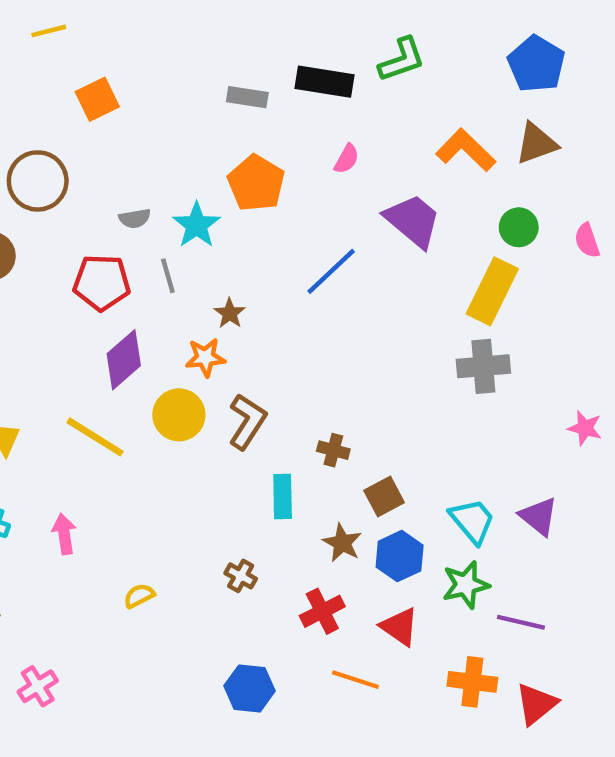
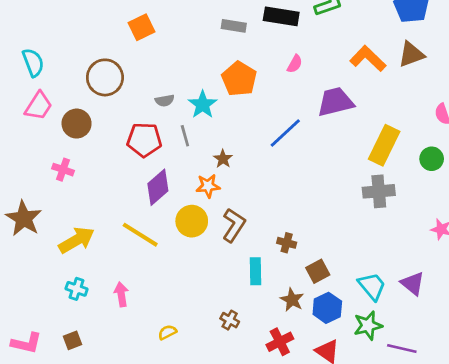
purple trapezoid: (413, 221) -> (335, 102), turned -54
green circle: (519, 227) -> (432, 159), moved

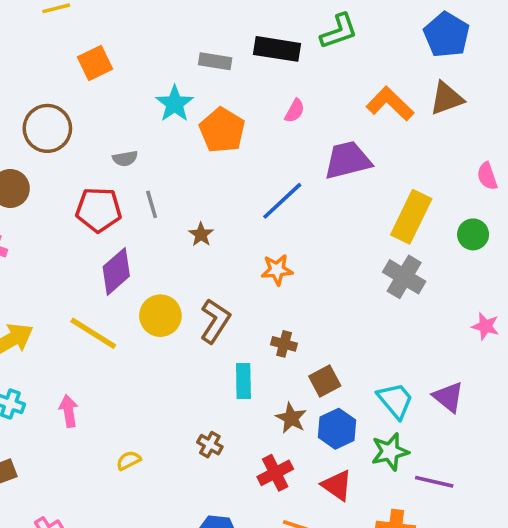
cyan star: (203, 105) -> (175, 104), moved
orange star: (208, 186) -> (277, 270), moved
gray cross: (379, 191) -> (404, 277), turned 36

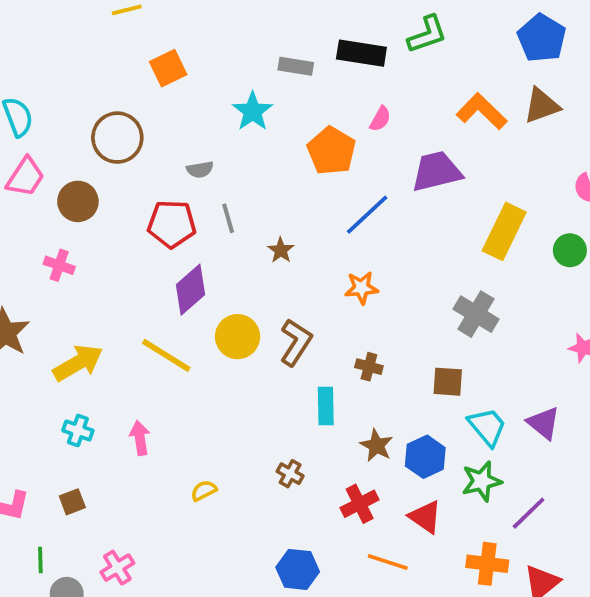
orange pentagon: (222, 130) -> (331, 151), moved
gray cross: (404, 277) -> (476, 314), moved
brown square: (325, 381) -> (448, 382), moved, turned 32
purple line: (434, 482) -> (529, 513), turned -57

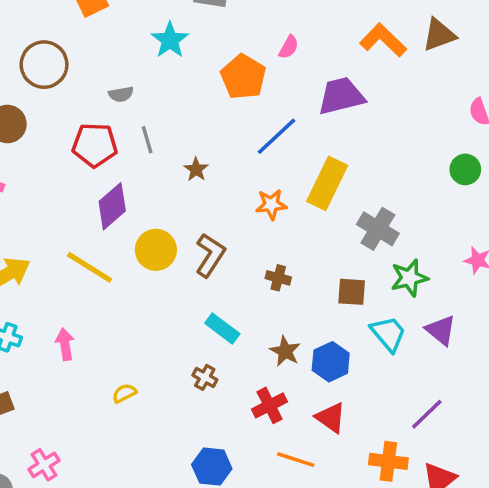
yellow rectangle: (504, 231) -> (327, 183), moved
cyan rectangle: (326, 406) -> (222, 328), moved, turned -52
green star: (482, 481) -> (409, 278), moved

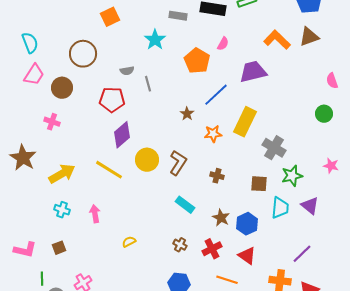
gray line: (147, 140) -> (148, 84), moved
brown star: (196, 169) -> (187, 114), moved
cyan trapezoid: (388, 334) -> (280, 208), turned 45
brown cross: (205, 377) -> (180, 245), moved

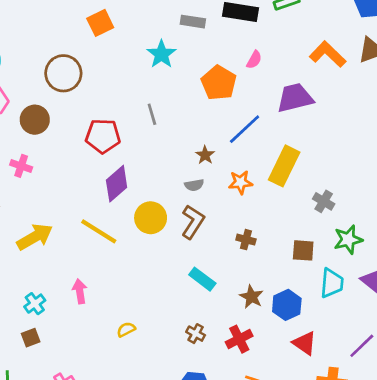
gray semicircle: (127, 71) -> (194, 185), moved
gray cross: (274, 148) -> (324, 201), size x0.7
cyan cross: (62, 210) -> (35, 304), moved, turned 35
red triangle: (247, 256) -> (305, 343), moved

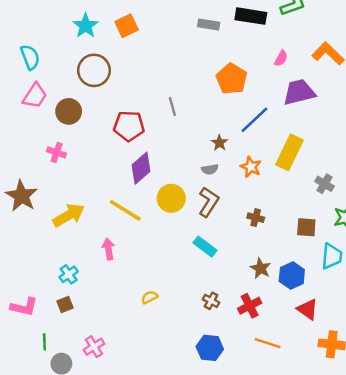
cyan star: (161, 54) -> (86, 26), moved
pink semicircle: (254, 60) -> (281, 58), moved
orange star: (241, 182) -> (251, 167), turned 30
cyan rectangle: (202, 279) -> (205, 247), moved
pink arrow: (80, 291) -> (108, 249), moved

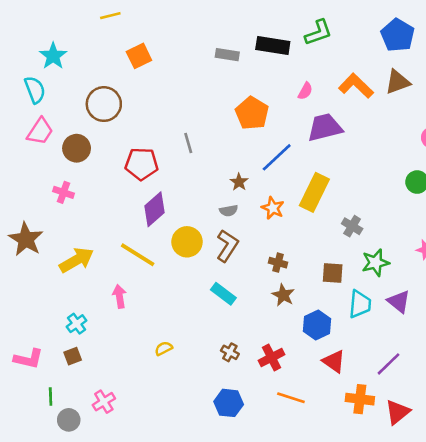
cyan star: (86, 26) -> (53, 56), moved
brown star: (260, 268) -> (283, 295), moved

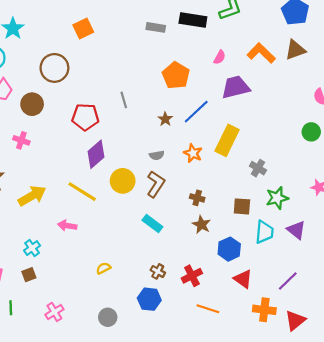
brown star: (239, 182) -> (165, 119), moved
pink arrow: (119, 296) -> (67, 226), turned -72
blue hexagon: (229, 403) -> (149, 299), moved
gray circle: (69, 420) -> (108, 317), moved

